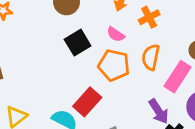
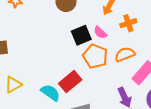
black square: (78, 43) -> (81, 35), moved
orange semicircle: (151, 57) -> (125, 54), turned 48

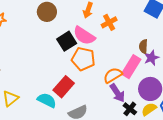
pink semicircle: (100, 33) -> (84, 36), size x1.6
orange semicircle: (125, 54) -> (113, 75), moved

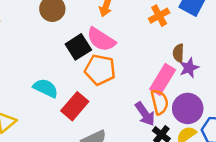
orange cross: (109, 22) -> (159, 16), moved
orange semicircle: (113, 75) -> (160, 102), moved, turned 108
cyan semicircle: (47, 100) -> (46, 88), moved

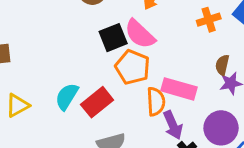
pink rectangle: (163, 79) -> (179, 89), moved, turned 64
cyan semicircle: (46, 88) -> (67, 97), moved, turned -95
orange semicircle: (160, 102) -> (156, 102), moved

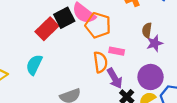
orange pentagon: (133, 67) -> (98, 25), moved
pink rectangle: (179, 89) -> (117, 51), size x0.6
red rectangle: (97, 102) -> (47, 29), moved

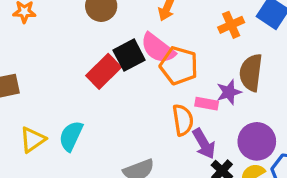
brown semicircle: (147, 30) -> (251, 73), size x1.6
purple star: (155, 43) -> (229, 92), moved
cyan semicircle: (34, 65) -> (71, 136), moved

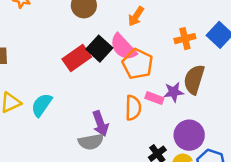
black square: (129, 55) -> (99, 49), turned -30
purple arrow: (204, 144) -> (100, 124), moved

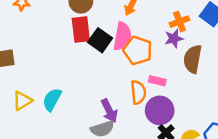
pink semicircle: (123, 47) -> (122, 36), turned -120
red rectangle: (77, 58) -> (81, 30), moved, turned -55
purple star: (174, 92) -> (174, 39), moved
purple circle: (189, 135) -> (160, 110), moved

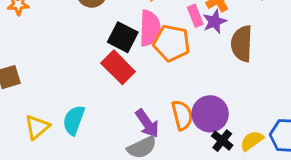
red rectangle: (81, 30) -> (118, 67), moved, turned -30
pink rectangle: (157, 81) -> (195, 16), moved, turned 63
orange semicircle: (138, 92) -> (182, 115), moved

